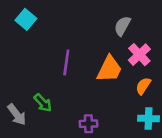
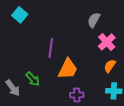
orange trapezoid: (109, 69) -> (68, 69), moved
purple cross: (88, 124) -> (77, 95), moved

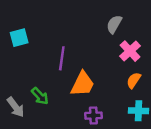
cyan square: (20, 15) -> (19, 38), moved, turned 35

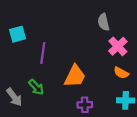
gray semicircle: (114, 24) -> (104, 22), turned -42
purple line: (62, 58) -> (43, 53), moved
orange semicircle: (134, 80) -> (121, 73), turned -96

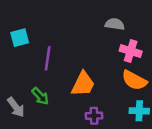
gray semicircle: (104, 22) -> (115, 24), turned 112
pink cross: (118, 46) -> (131, 51), turned -30
orange semicircle: (121, 73) -> (134, 80), size x1.5

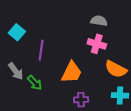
cyan square: (20, 38) -> (17, 32), turned -35
pink cross: (131, 51) -> (97, 44), moved
gray arrow: (16, 107) -> (16, 71), moved

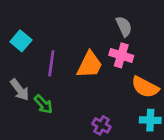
gray semicircle: (99, 21) -> (124, 26), turned 56
orange trapezoid: (72, 72) -> (90, 65), moved
purple cross: (81, 100) -> (101, 125), turned 32

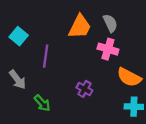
orange trapezoid: (90, 65) -> (80, 27), moved
green arrow: (43, 104) -> (42, 103), moved
purple cross: (101, 125) -> (84, 89), moved

